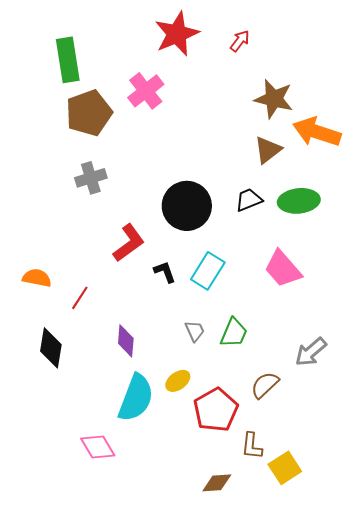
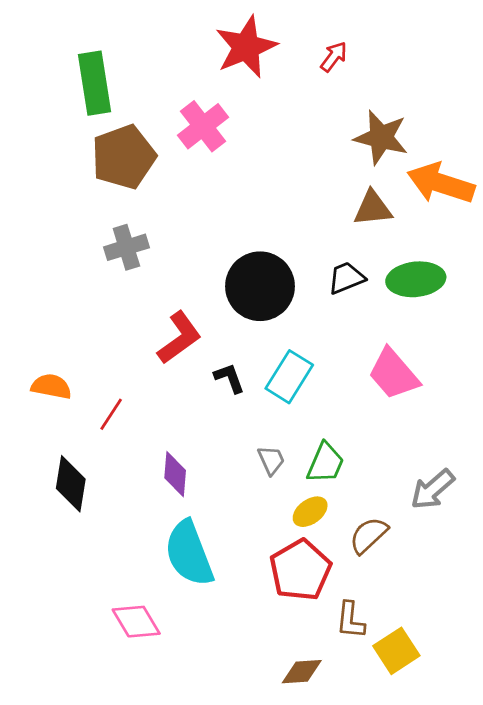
brown triangle: (268, 150) -> (373, 208), turned 32
yellow ellipse: (178, 381) -> (310, 512), moved
cyan semicircle: (136, 398) -> (189, 553), turned 138

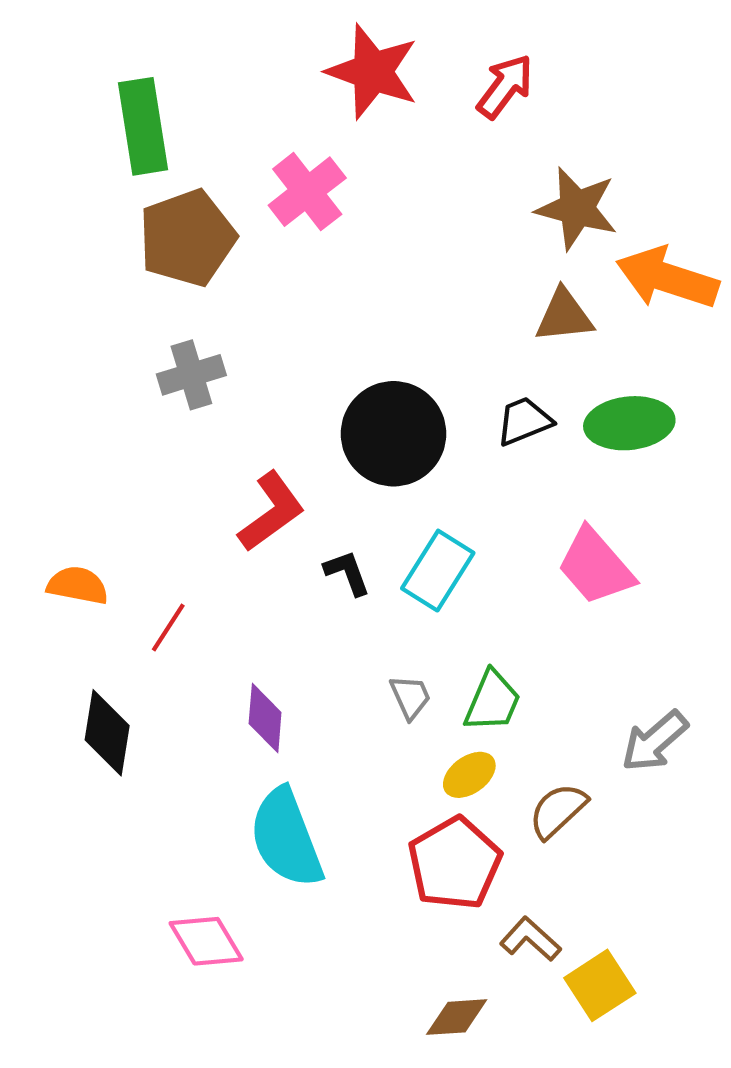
red star: (246, 47) -> (372, 72), turned -30
red arrow: (334, 57) -> (505, 86), size x1.4
brown L-shape: (350, 620) -> (530, 939), turned 126

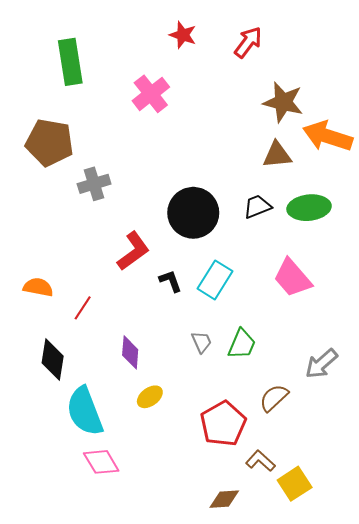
red star: (372, 72) -> (183, 35), size x0.6
brown pentagon: (187, 238) -> (50, 142), moved, turned 30
yellow ellipse: (469, 775) -> (150, 397), moved
cyan semicircle: (286, 838) -> (85, 411), moved

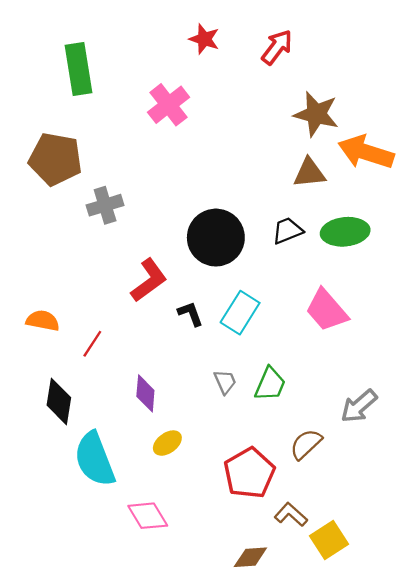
pink diamond: (101, 462) -> (148, 516), moved

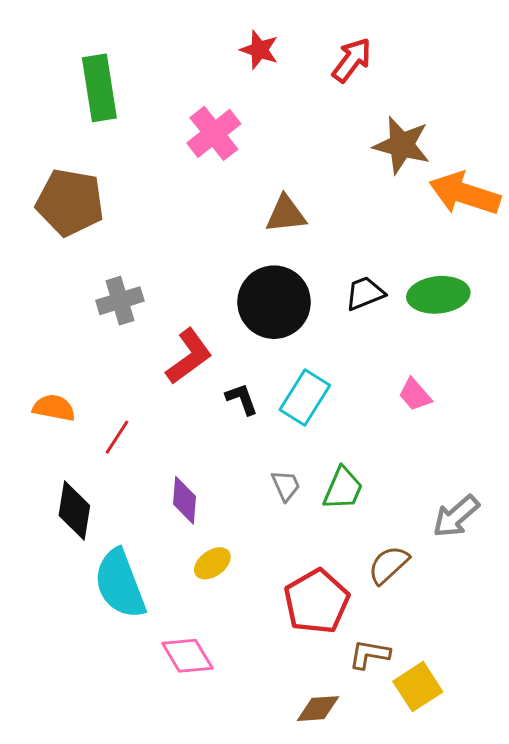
brown triangle: (309, 173) -> (286, 214), moved
gray cross: (105, 205) -> (120, 301), moved
pink trapezoid: (327, 310) -> (415, 395), size x0.6
brown L-shape: (291, 515) -> (369, 654), turned -32

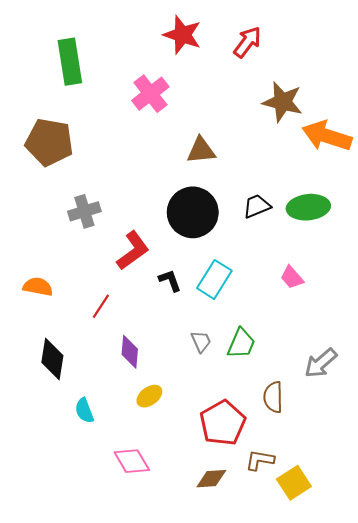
red star: (259, 50) -> (182, 35), size x1.4
red line: (117, 437) -> (101, 306), moved
brown semicircle: (388, 565) -> (273, 397), turned -48
cyan semicircle: (120, 584) -> (84, 411), size x0.5
brown diamond: (318, 709) -> (211, 479), moved

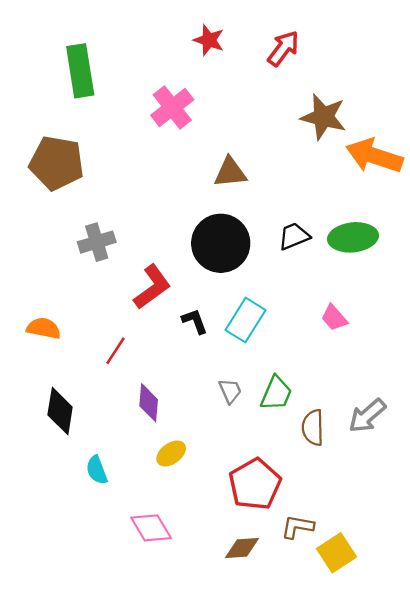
red star: (182, 35) -> (209, 40), size x0.7
brown semicircle: (273, 397) -> (313, 428), moved

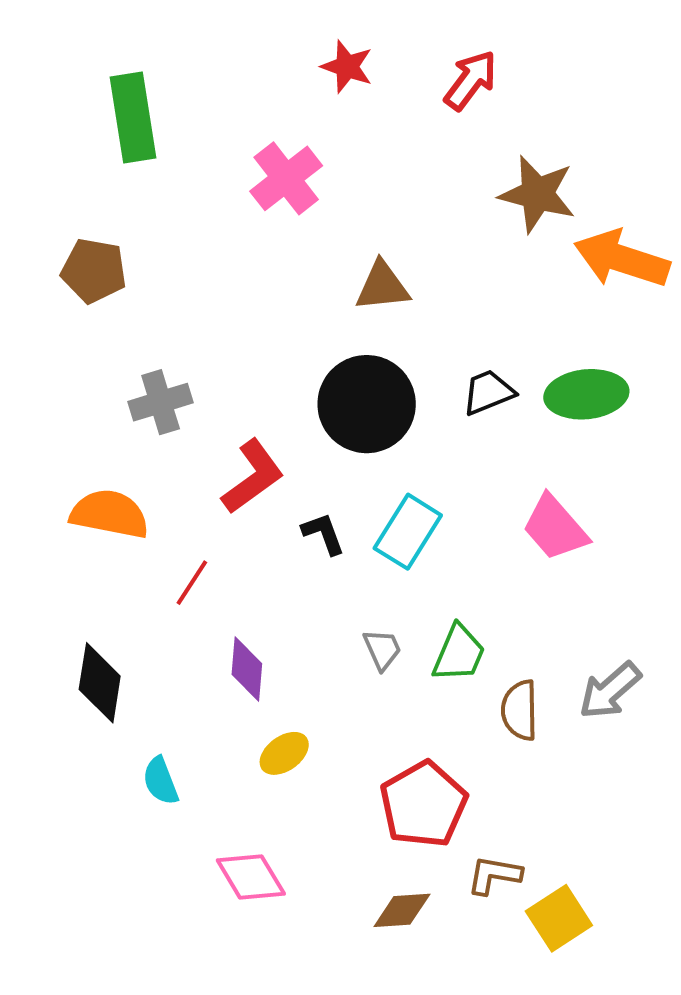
brown pentagon: (57, 163) -> (94, 271), size x0.7
pink trapezoid: (334, 318) -> (555, 528), size x1.5
orange semicircle: (44, 328) -> (110, 514), moved, size x1.4

